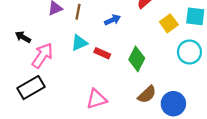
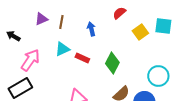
blue arrow: (113, 20) -> (91, 29), turned -80
black arrow: (23, 37) -> (13, 36), moved
cyan circle: (189, 52) -> (158, 76), moved

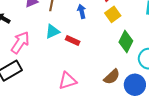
yellow square: (140, 32) -> (113, 14), moved
green diamond: (112, 63) -> (126, 41), moved

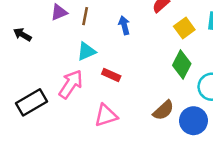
yellow square: (113, 14) -> (184, 28), moved
red rectangle: (73, 40) -> (111, 75), moved
pink arrow: (20, 43) -> (71, 84), moved

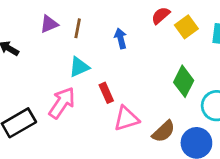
yellow square: (184, 28) -> (186, 27), moved
red rectangle: (111, 75) -> (106, 93), turned 42
pink triangle: (106, 115) -> (126, 119), moved

